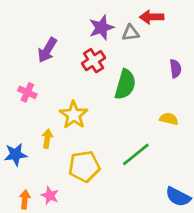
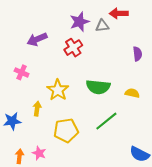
purple arrow: (47, 50) -> (37, 39), turned 36
green semicircle: (125, 84) -> (98, 87), moved, turned 80

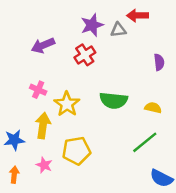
pink cross: (22, 72) -> (38, 90), moved
yellow arrow: (37, 109) -> (43, 126), size x1.5
green line: (106, 121) -> (145, 142), moved
pink star: (39, 153) -> (44, 165), moved
orange arrow: (19, 156) -> (14, 175), moved

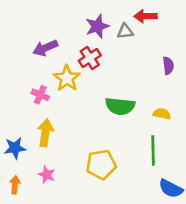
yellow star: (67, 104) -> (67, 78), moved
green line: (145, 142) -> (153, 151), turned -52
yellow pentagon: (76, 151) -> (101, 164), moved

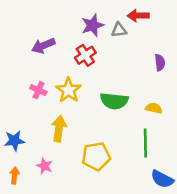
yellow star: (67, 78) -> (68, 90), moved
yellow arrow: (45, 133) -> (59, 129), moved

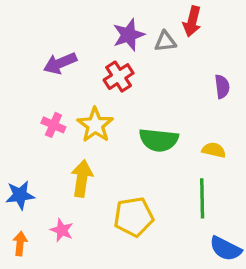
red arrow: (138, 16) -> (192, 21), turned -75

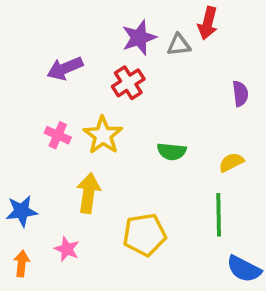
green semicircle: (159, 140) -> (172, 151), size x0.7
yellow semicircle: (214, 150) -> (231, 162), turned -40

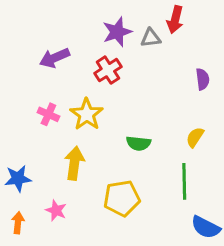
green semicircle: (172, 151) -> (138, 143), moved
yellow semicircle: (231, 162) -> (195, 137), turned -30

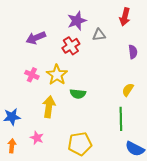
red arrow: (175, 20) -> (125, 17), moved
gray triangle: (151, 38) -> (99, 35), moved
green semicircle: (138, 143) -> (78, 94), moved
yellow pentagon: (122, 198) -> (80, 144), moved

